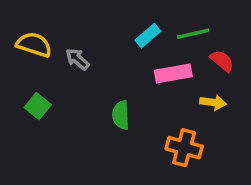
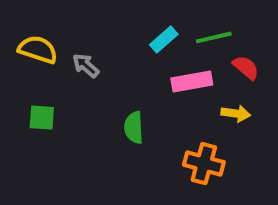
green square: (38, 106) -> (42, 118), turned -35

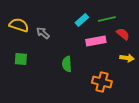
yellow arrow: (236, 114) -> (127, 58), moved

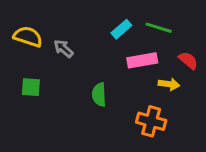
green line: (107, 19) -> (159, 28), turned 30
red semicircle: (123, 34) -> (188, 60), moved
yellow arrow: (127, 58) -> (169, 84), moved

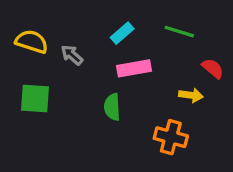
cyan rectangle: (121, 29) -> (122, 33), moved
pink rectangle: (142, 60) -> (134, 68), moved
green square: (31, 87) -> (35, 99), size x1.4

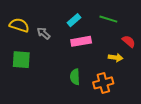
green semicircle: (112, 107) -> (75, 77), moved
orange cross: (171, 137) -> (103, 83), turned -30

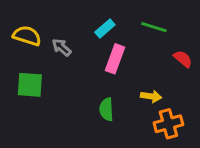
pink rectangle: (81, 41) -> (115, 59), turned -60
yellow arrow: (115, 58) -> (151, 96), moved
orange cross: (103, 83) -> (168, 124), moved

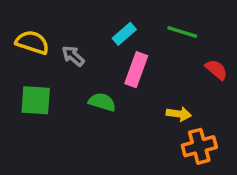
green semicircle: (106, 109) -> (102, 102), moved, turned 110

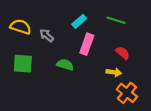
red semicircle: (216, 70) -> (123, 53), moved
orange cross: (199, 146) -> (127, 93), turned -36

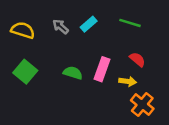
gray arrow: (47, 35) -> (61, 27), moved
pink rectangle: (87, 44) -> (102, 69), moved
green square: (23, 64) -> (25, 72), turned 36

